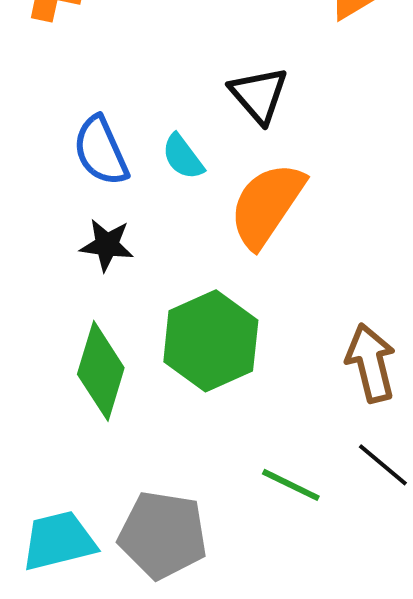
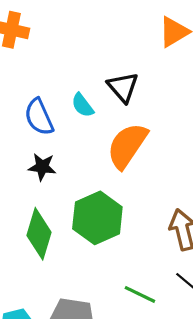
cyan semicircle: (183, 157) -> (83, 105), moved

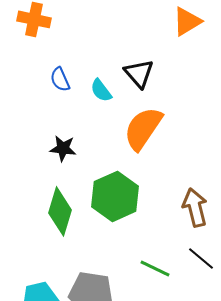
blue semicircle: (39, 117) -> (60, 79), moved, size x0.7

